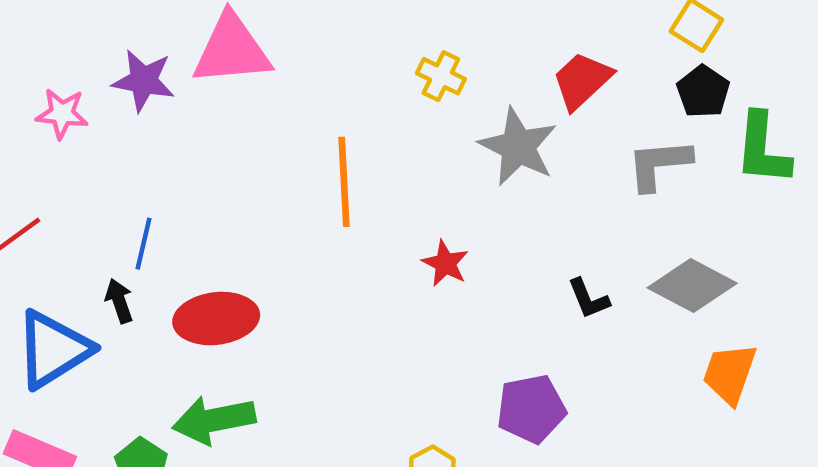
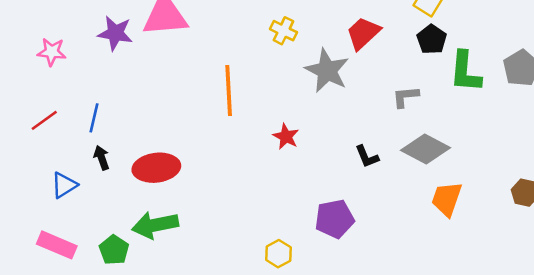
pink star: (62, 114) -> (52, 52), moved
gray L-shape: (659, 164) -> (406, 97), moved, size x0.7
blue line: (143, 244) -> (94, 118), moved
blue triangle: (53, 349) -> (64, 185), size x0.6

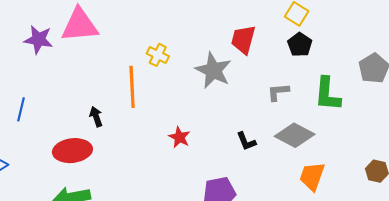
yellow cross: (283, 31) -> (158, 55), moved
red trapezoid: (363, 33) -> (243, 40), turned -32
green L-shape: (465, 72) -> (328, 94), moved
red star: (286, 137) -> (179, 137), moved
black arrow: (102, 158) -> (96, 117), moved

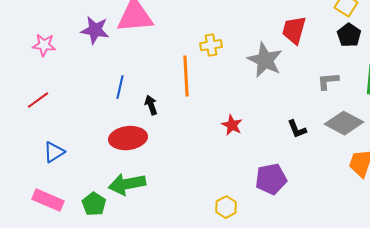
yellow cross: (158, 55) -> (211, 45), turned -35
blue line: (21, 109) -> (120, 87), moved

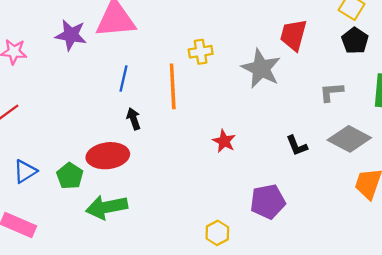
blue line: (120, 87) -> (123, 79), moved
green pentagon: (94, 204) -> (70, 176), moved

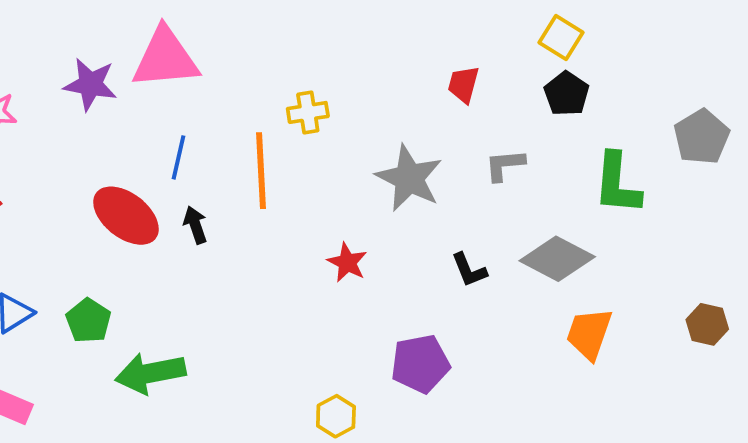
red trapezoid: (293, 35) -> (463, 84), size x0.7
gray star: (261, 69) -> (409, 178), moved
gray L-shape: (331, 92) -> (505, 165), moved
red ellipse: (108, 156) -> (126, 216), moved, turned 45

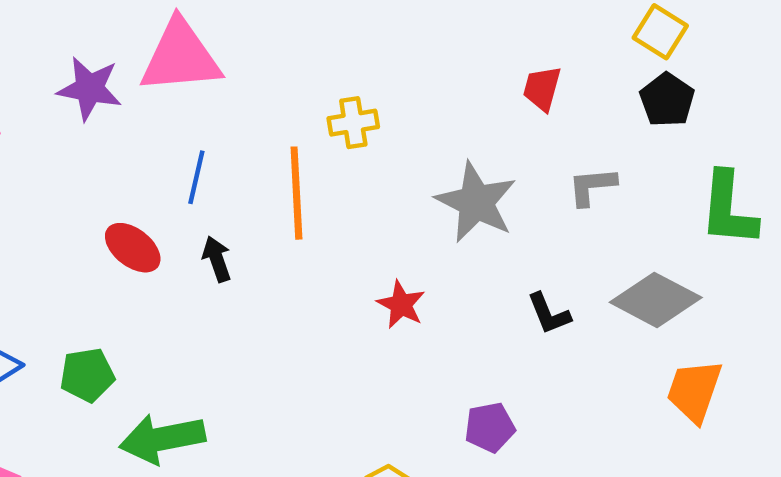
red ellipse: (126, 216) -> (133, 248), size x0.7
green pentagon: (88, 321) -> (87, 375), turned 30
purple pentagon: (420, 364) -> (490, 427), size x0.7

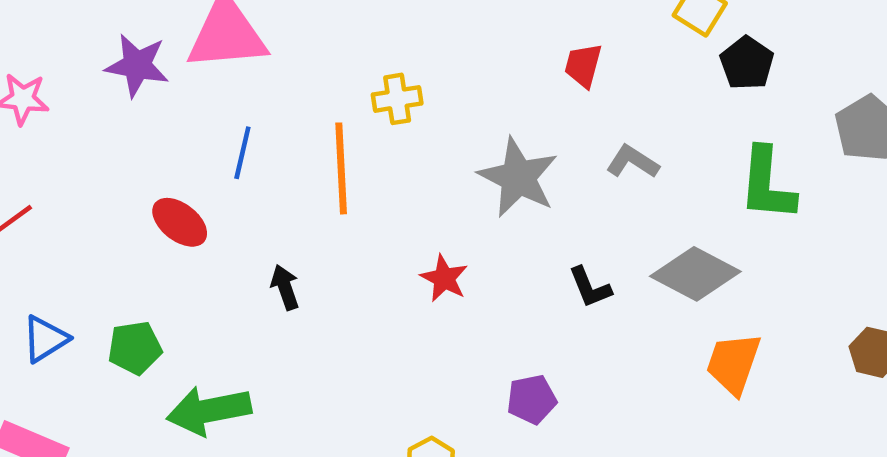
black pentagon: (667, 100) -> (747, 63), moved
gray L-shape: (592, 186) -> (633, 162), turned 38
black arrow: (217, 259) -> (285, 287), moved

